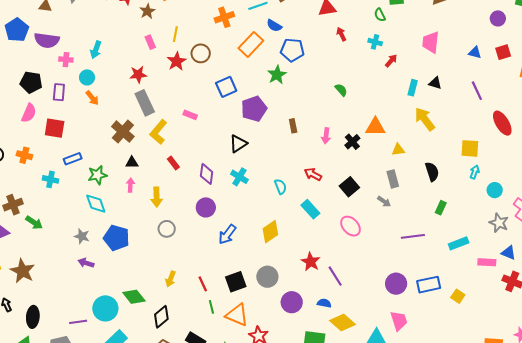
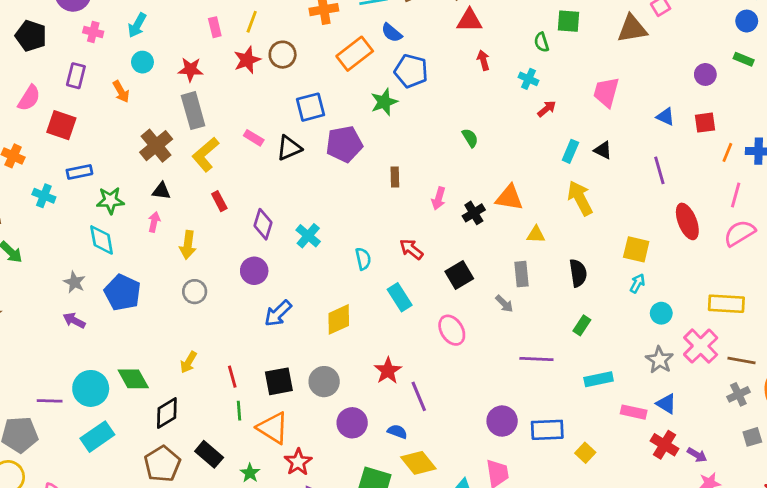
cyan circle: (87, 77) -> (142, 62), moved
black pentagon: (31, 82) -> (31, 36), moved
black triangle: (238, 144) -> (289, 148), moved

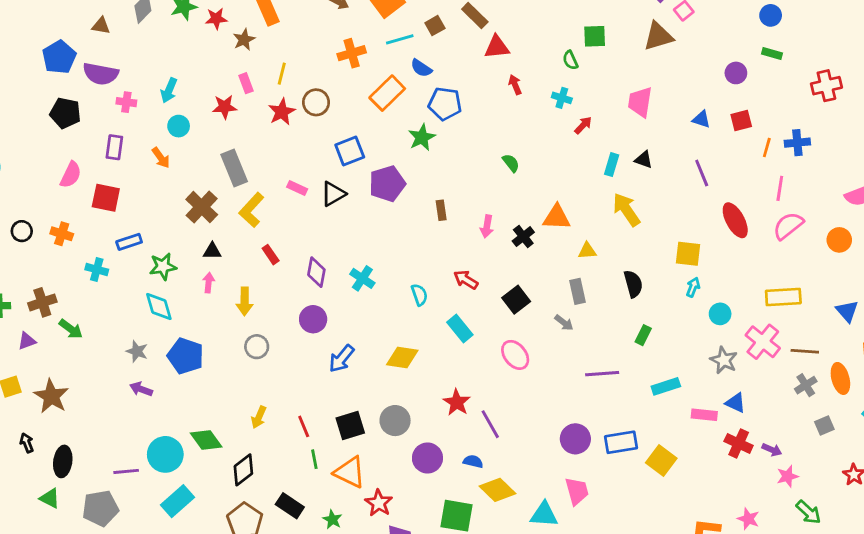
red star: (191, 69) -> (225, 107), moved
yellow diamond: (339, 319) -> (402, 357), turned 40
yellow square: (585, 453) -> (661, 461), size x1.5

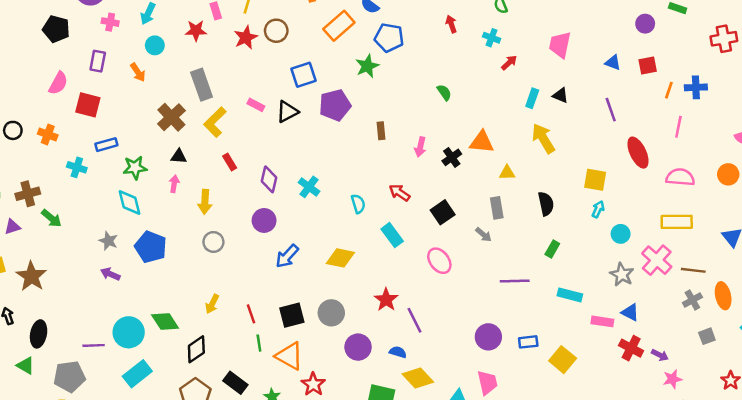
pink semicircle: (788, 226) -> (680, 177), moved, turned 40
cyan rectangle: (666, 386) -> (570, 295), turned 30
blue rectangle: (621, 442) -> (528, 342), size x0.7

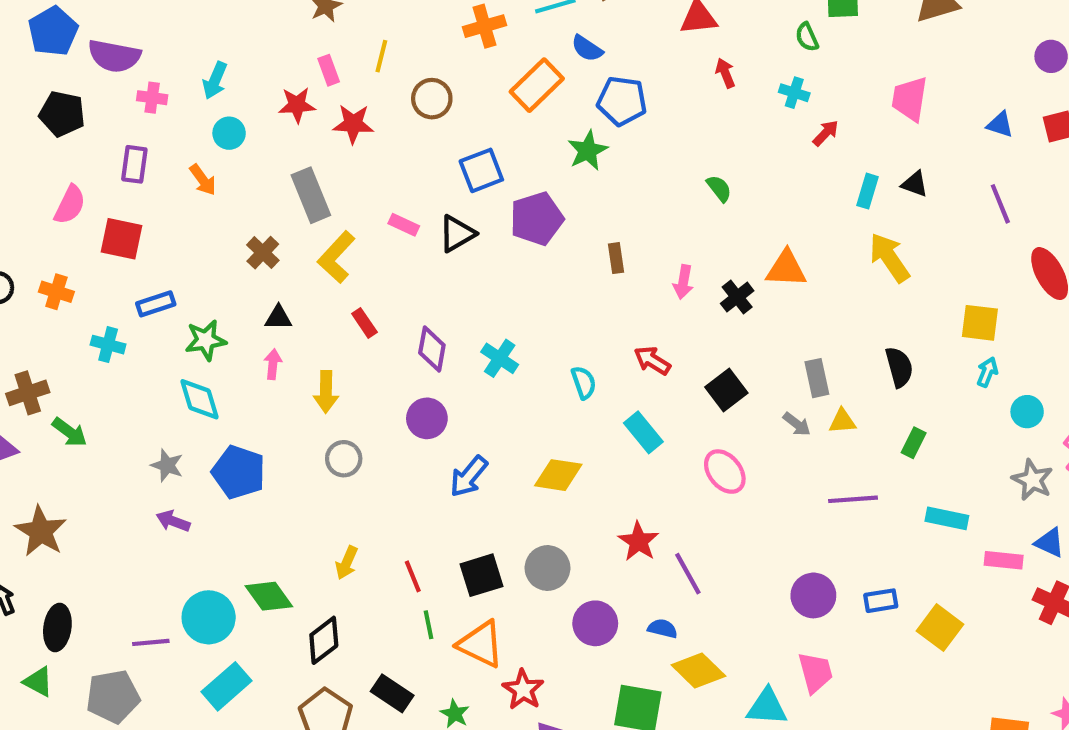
red star: (246, 37) -> (353, 124), moved, turned 30
brown cross: (171, 117) -> (263, 253), size x0.7
yellow triangle: (507, 173) -> (842, 421), moved

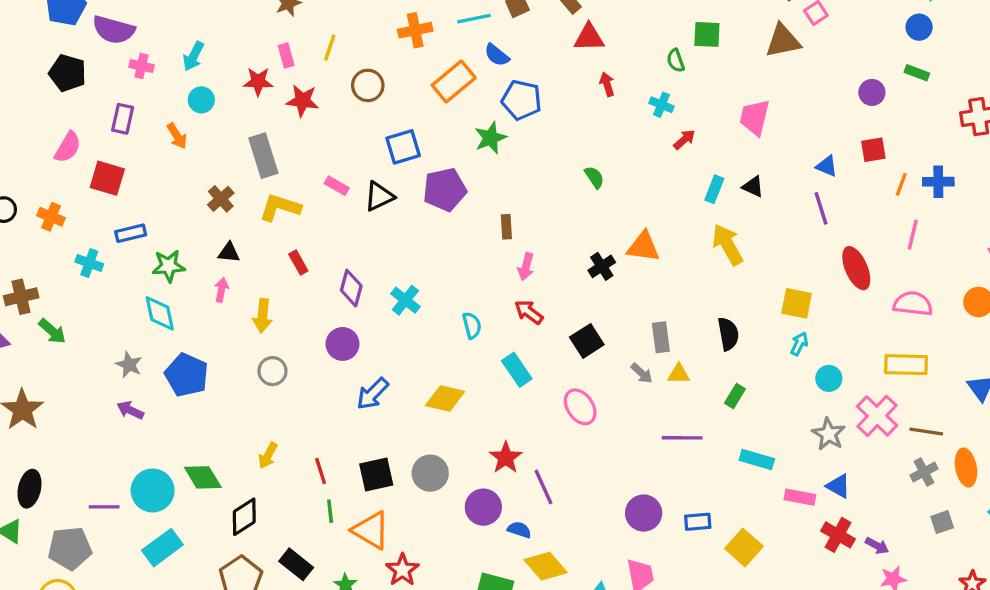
blue triangle: (1000, 125) -> (827, 166), moved
yellow L-shape: (336, 257) -> (280, 207), turned 60
pink arrow: (683, 282) -> (526, 267), moved
purple circle: (595, 623) -> (483, 507), moved

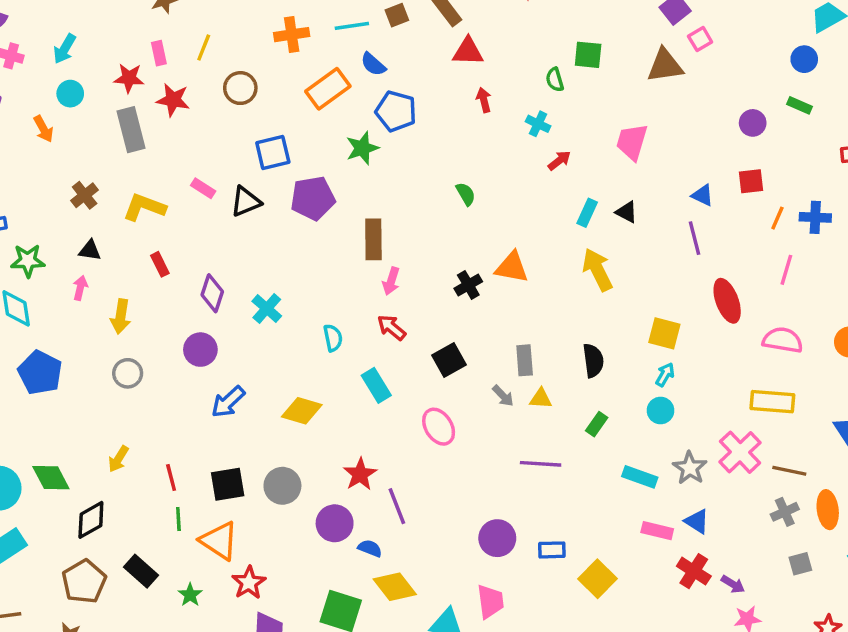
gray rectangle: (263, 156) -> (131, 130), moved
brown rectangle: (506, 227) -> (373, 239), size x1.6
cyan circle: (829, 378) -> (661, 411), moved
cyan rectangle: (757, 459) -> (640, 477), moved

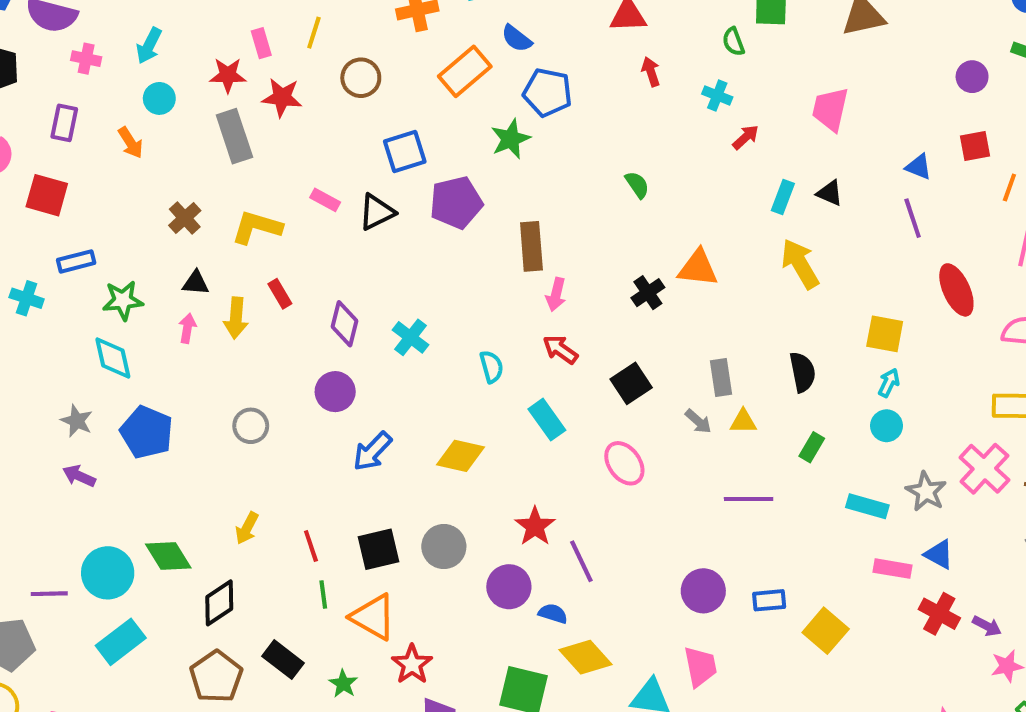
yellow arrow: (121, 316) -> (236, 318), moved

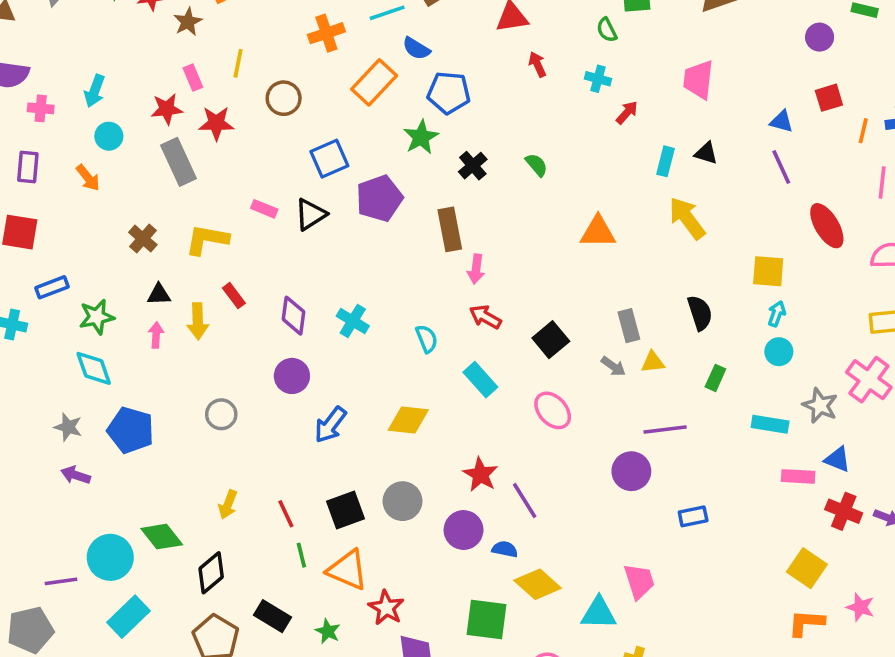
black cross: (648, 293) -> (473, 166), moved
purple circle: (703, 591) -> (631, 471), moved
yellow square: (826, 631) -> (807, 568), moved

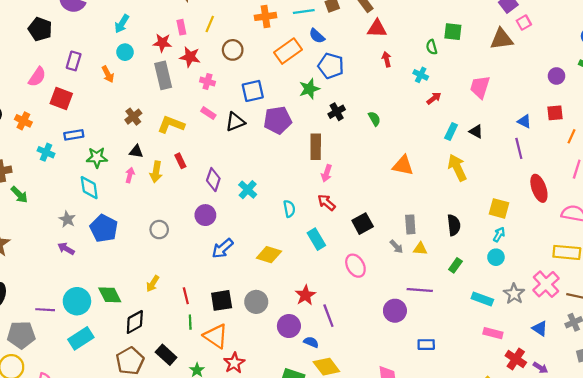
pink cross: (41, 108) -> (207, 82), moved
blue triangle: (837, 459) -> (540, 328), moved

